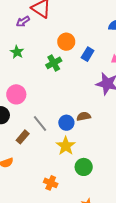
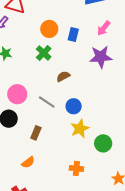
brown semicircle: (84, 116) -> (63, 76), moved
gray line: (40, 124) -> (47, 102), moved
yellow star: (66, 146) -> (80, 129), turned 30

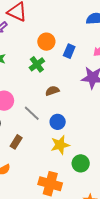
orange cross: (76, 168) -> (50, 184), size x1.6

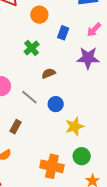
orange circle: (46, 42) -> (39, 15), moved
yellow star: (60, 145) -> (75, 126), moved
green circle: (81, 163) -> (82, 156), moved

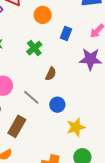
brown semicircle: (49, 73) -> (51, 74), turned 136
brown rectangle: (15, 127) -> (17, 126), size x1.5

